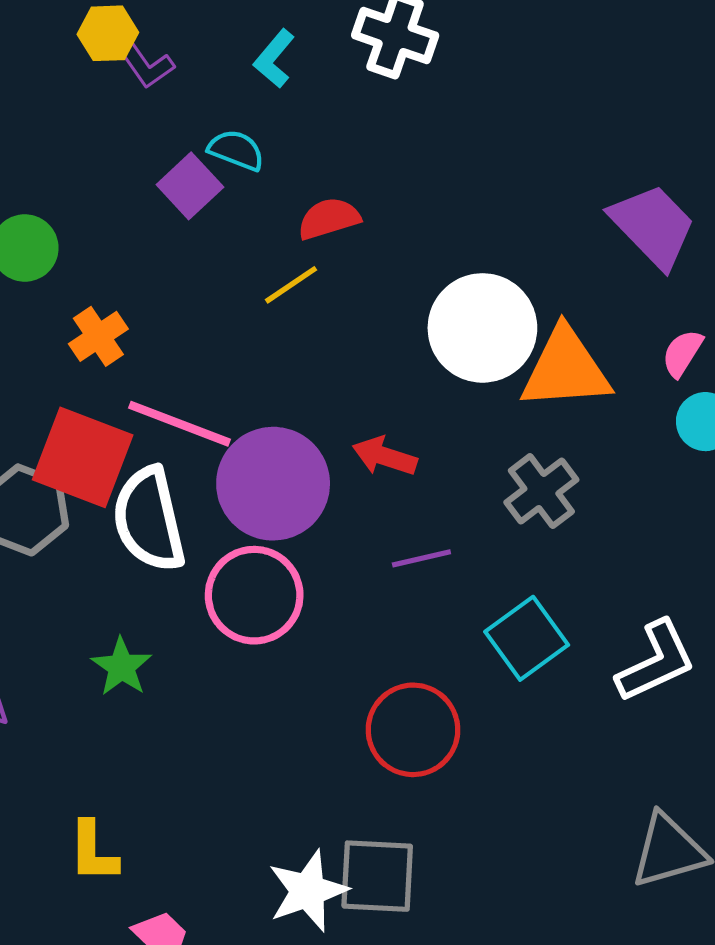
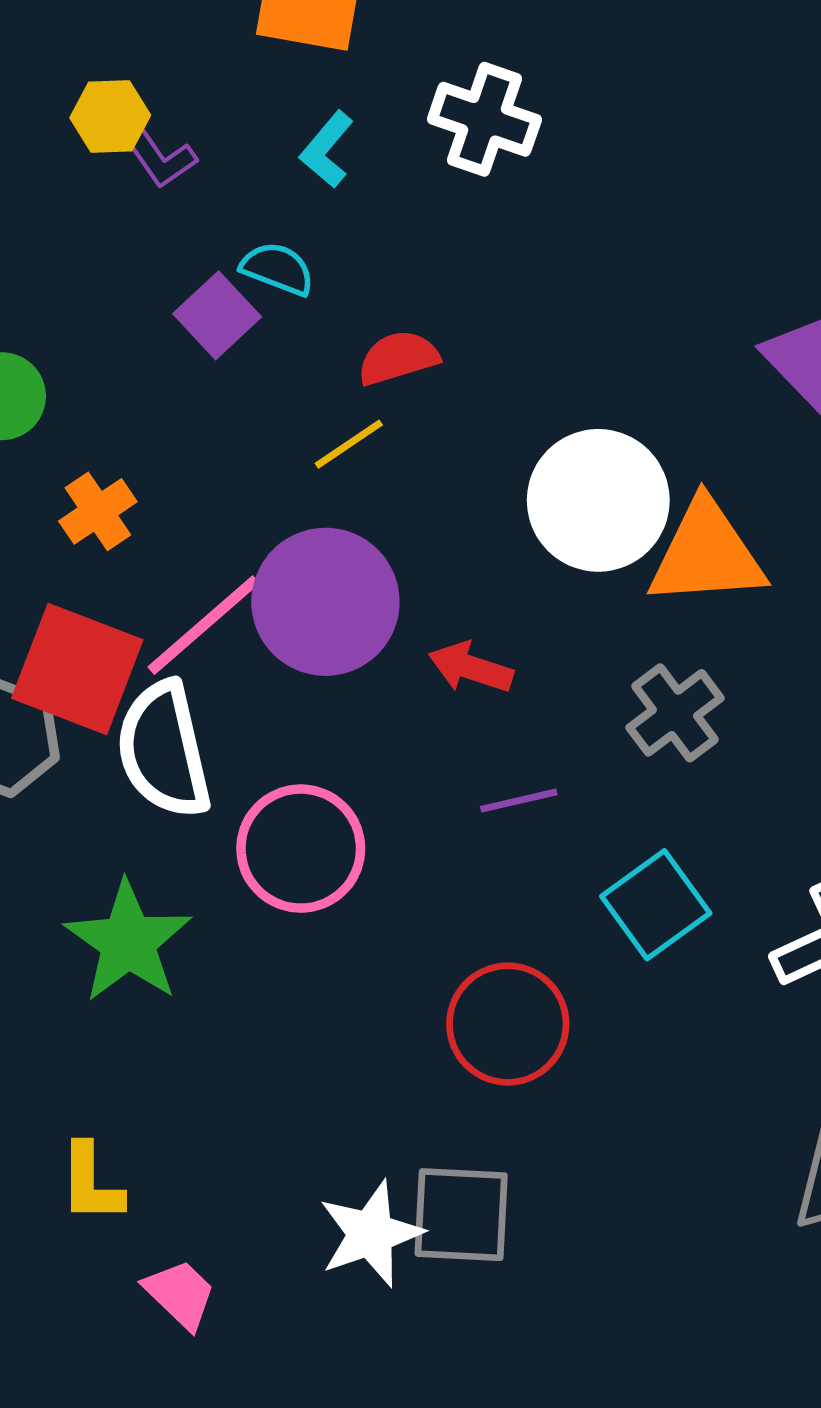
pink line: (179, 424) -> (203, 625), turned -62
purple circle: (273, 484) -> (325, 602), moved
green star: (122, 667) -> (128, 942), size x1.6

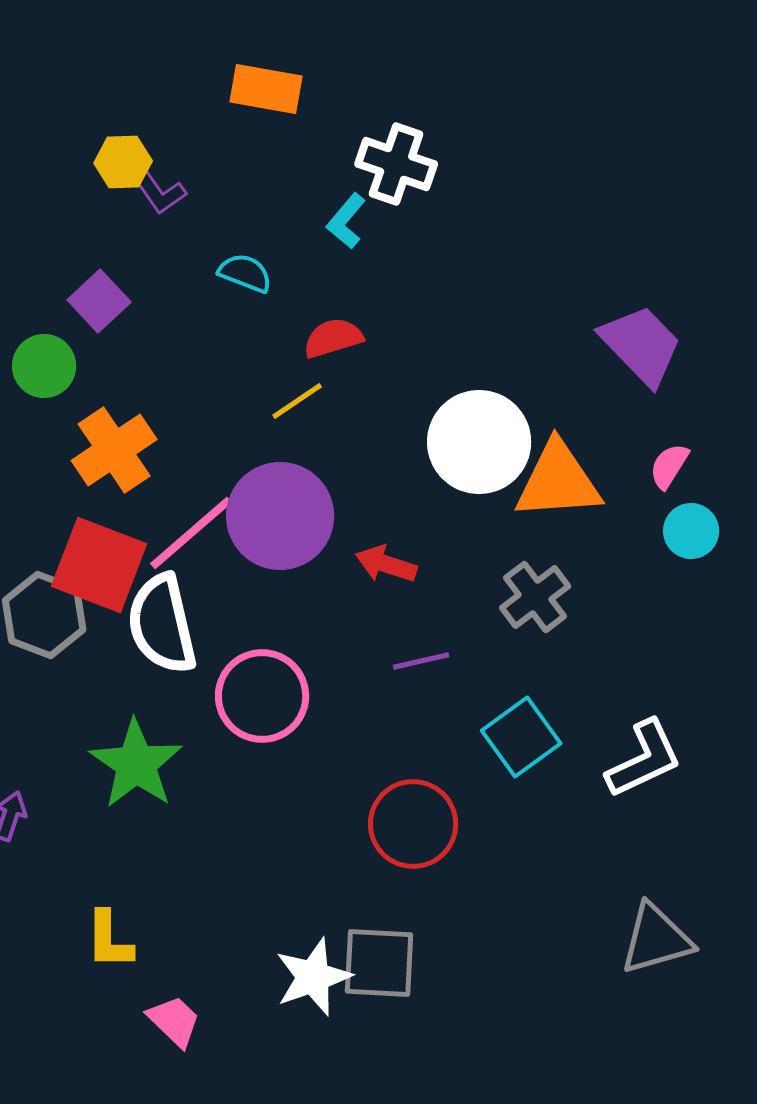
cyan L-shape: (327, 149) -> (346, 221), moved
purple square: (217, 315) -> (99, 301), moved
orange cross: (98, 511) -> (114, 450), size x1.5

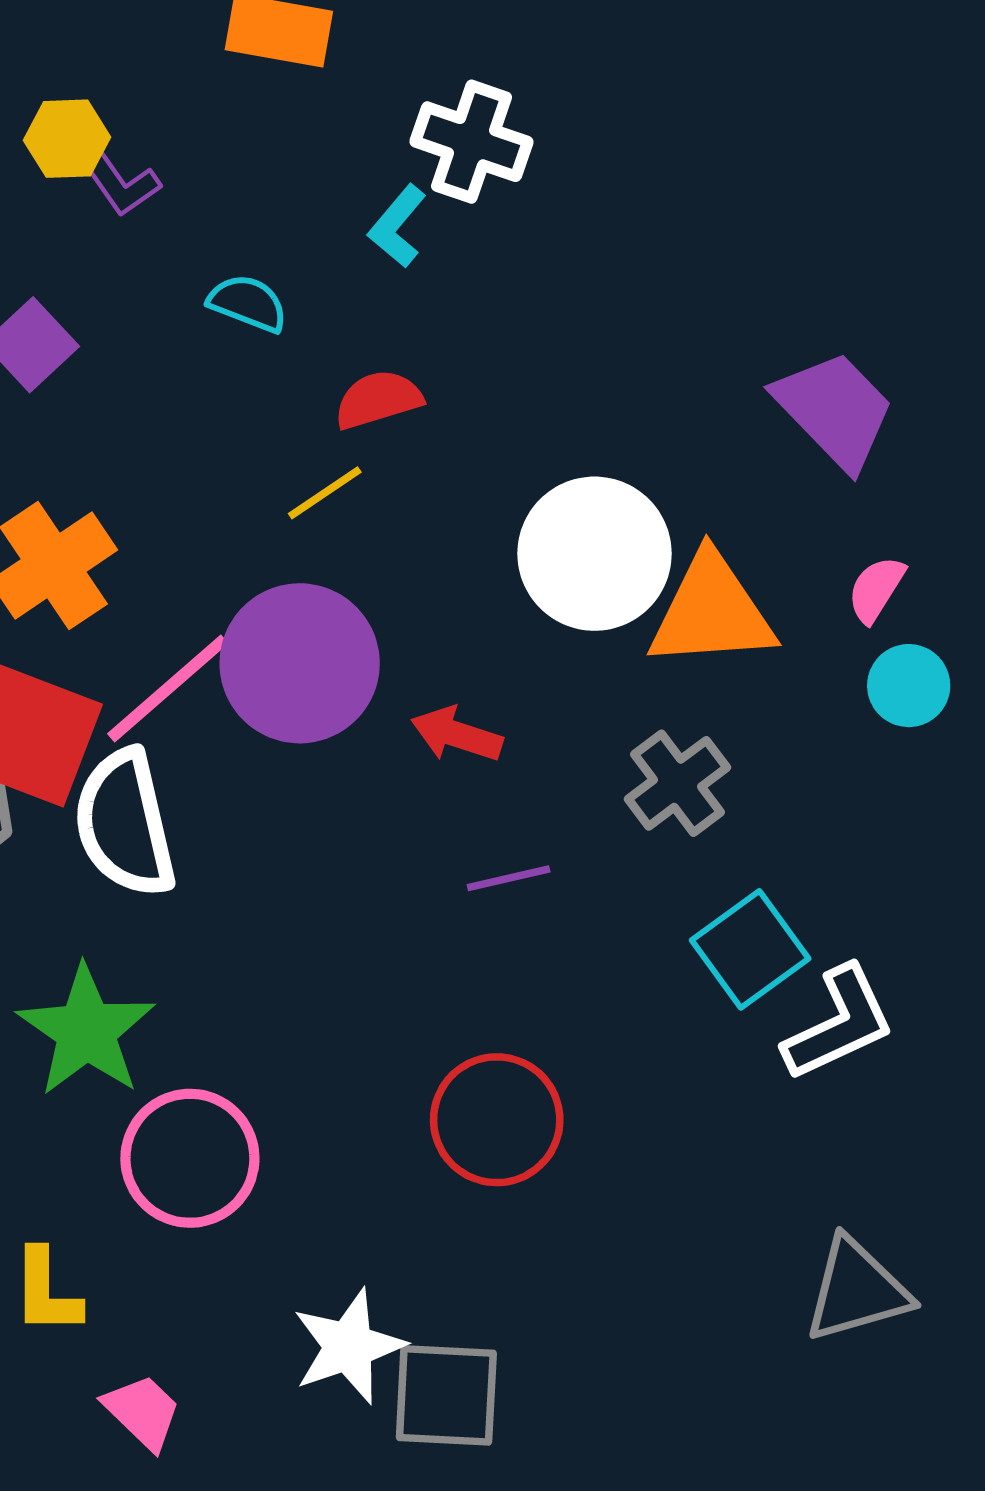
pink circle: (262, 696) -> (190, 1158), moved
cyan square: (521, 737) -> (750, 949), moved
gray square: (379, 963) -> (446, 1395), moved

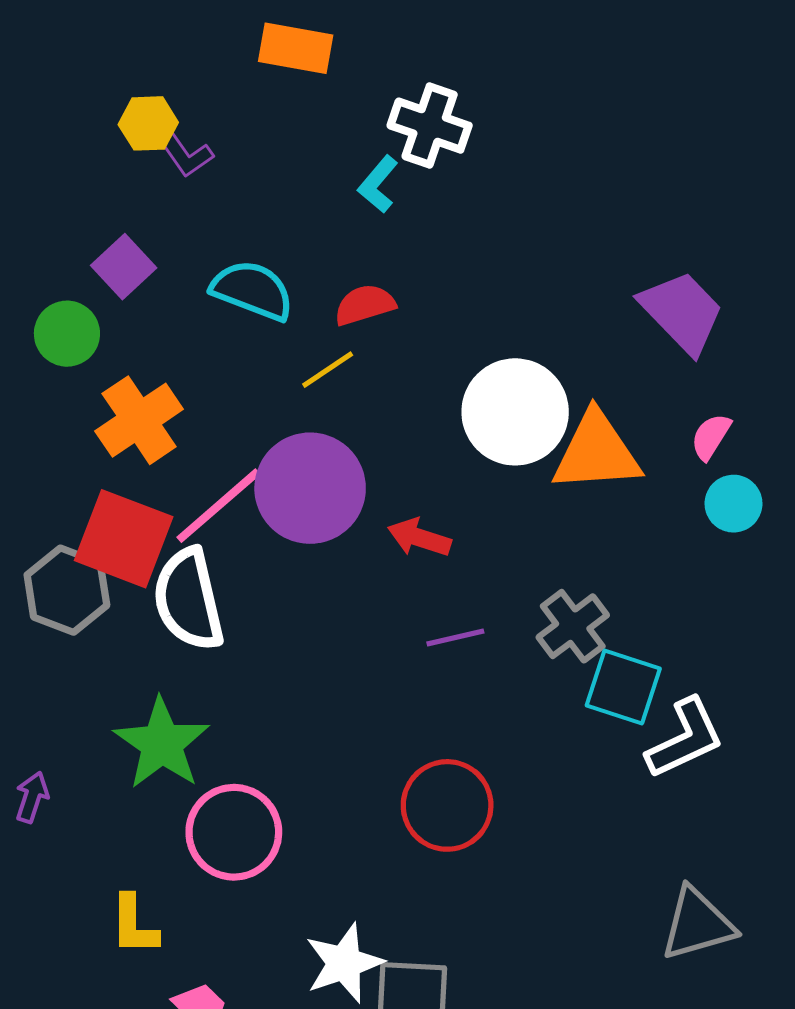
cyan semicircle: (248, 303) -> (252, 290), moved, size x1.5
gray cross: (677, 783) -> (573, 626), moved
cyan square: (750, 949) -> (623, 687), turned -36

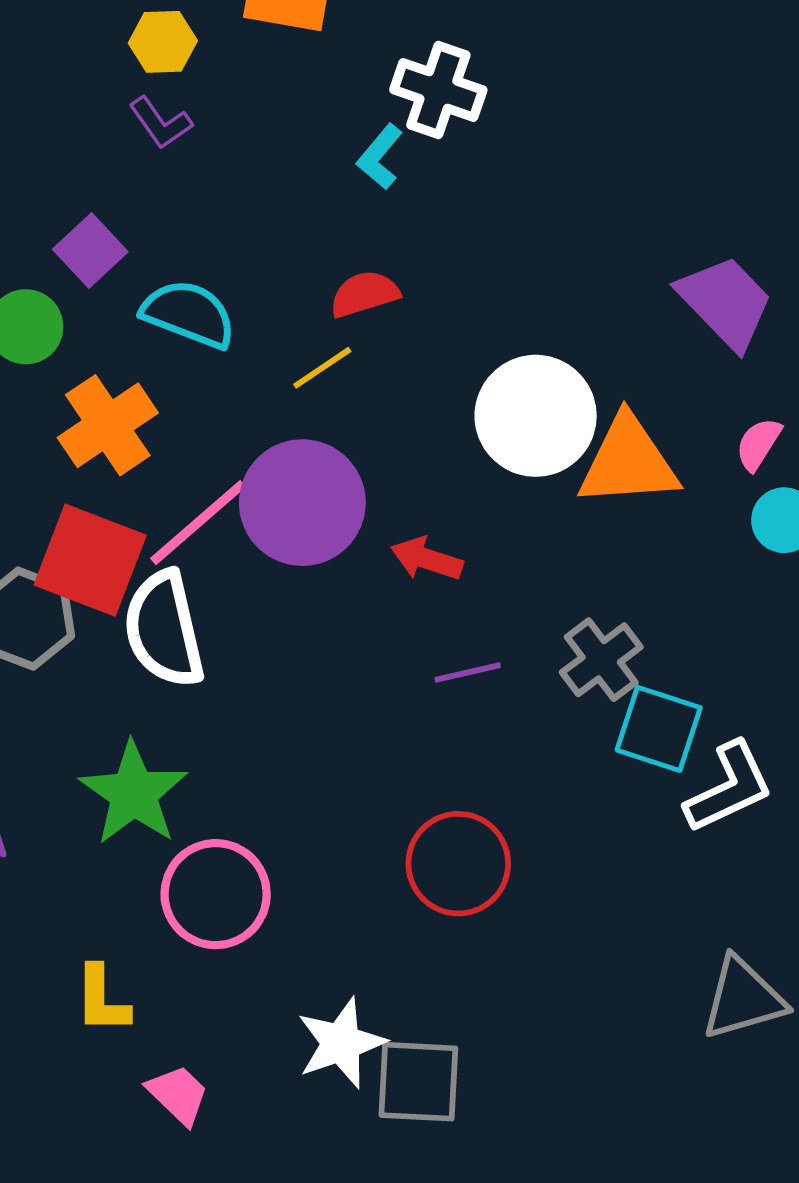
yellow hexagon: (148, 123) -> (163, 42), moved
cyan semicircle: (252, 290) -> (189, 314), moved

